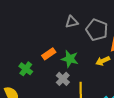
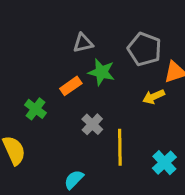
gray triangle: (72, 22) -> (83, 43), moved
green star: (70, 59) -> (101, 72), moved

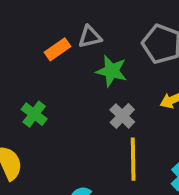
orange rectangle: (71, 86) -> (58, 49), moved
gray cross: (92, 124) -> (122, 116), moved

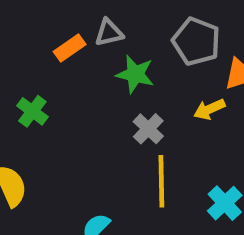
green cross: (34, 114) -> (32, 111), moved

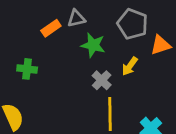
yellow arrow: (209, 109) -> (130, 66), moved, turned -30
green cross: (32, 111) -> (27, 69), turned -30

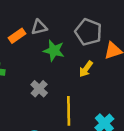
gray cross: (102, 80) -> (39, 89), moved

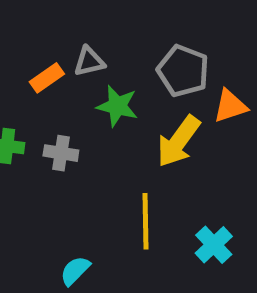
yellow arrow: (86, 69) -> (178, 141), size x1.6
gray cross: (39, 89) -> (61, 153), moved, turned -35

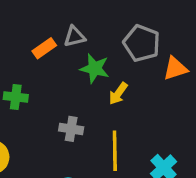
yellow arrow: (178, 141) -> (118, 94), moved, size x0.6
gray cross: (61, 153) -> (71, 129), moved

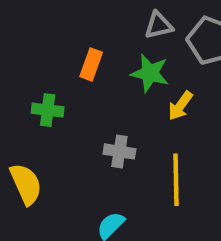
gray triangle: (74, 36) -> (159, 25), moved
orange rectangle: (44, 48) -> (91, 64), moved, turned -35

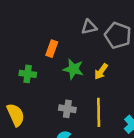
green star: (150, 73) -> (73, 69), moved
gray cross: (119, 151) -> (67, 109), moved

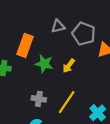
orange rectangle: (52, 49) -> (25, 45), size x1.5
yellow line: (99, 112) -> (67, 102), turned 35

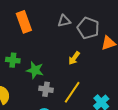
orange rectangle: (25, 45) -> (24, 22), moved, turned -40
green star: (44, 64) -> (35, 70), moved

